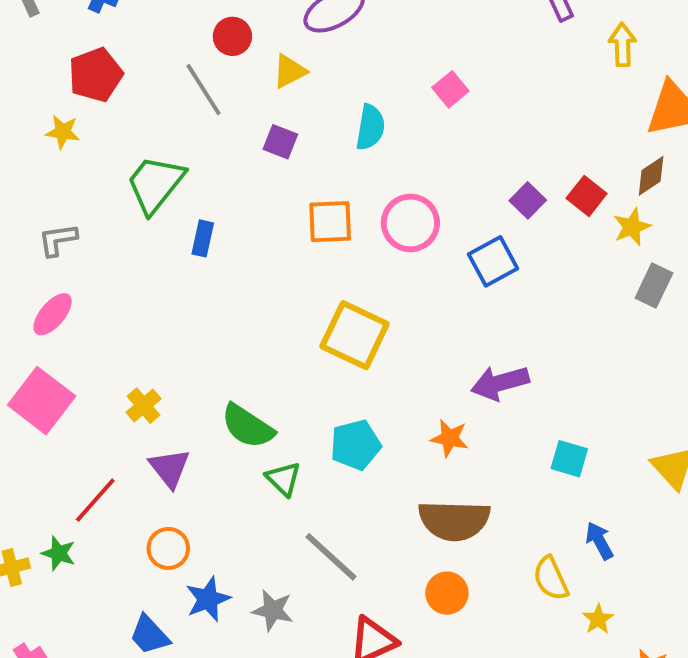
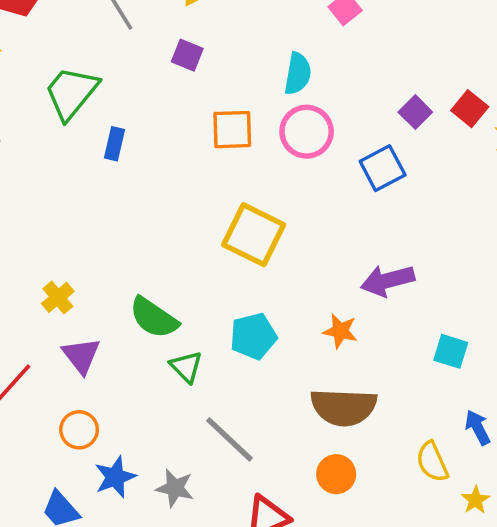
cyan semicircle: (370, 127) -> (298, 74), moved

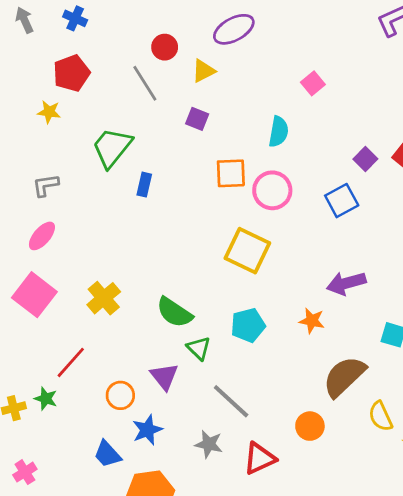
pink circle: (307, 132) -> (272, 190), moved
yellow cross: (58, 297) -> (104, 298), size x1.4
purple triangle: (81, 356) -> (164, 376), moved
brown semicircle: (344, 407) -> (344, 377), moved, turned 135
gray star: (175, 488) -> (209, 444), moved

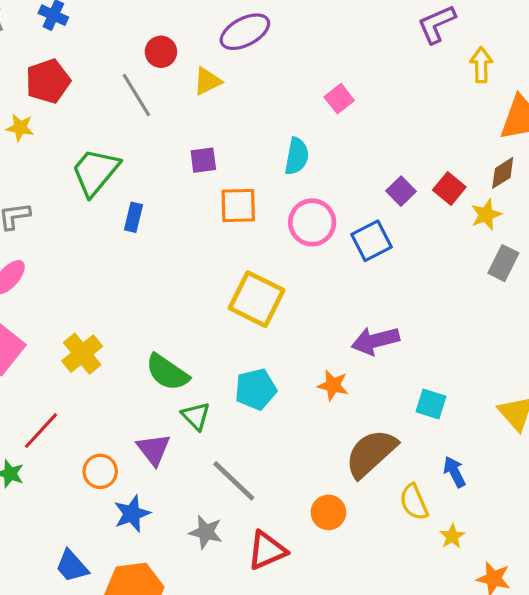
purple square: (197, 119) -> (203, 160), moved, turned -30
pink circle: (272, 190) -> (312, 222), moved
blue trapezoid: (107, 454) -> (72, 566), moved

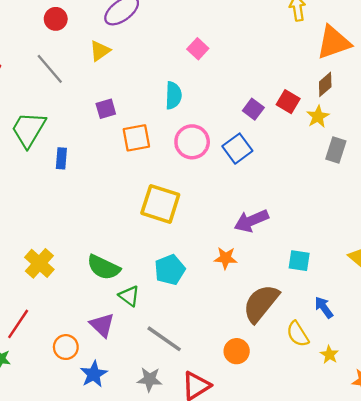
red circle: (161, 52) -> (56, 19), moved

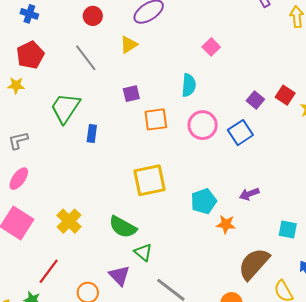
yellow square: (160, 204) -> (150, 180), moved, turned -32
purple arrow: (251, 221) -> (249, 194), size x0.7
cyan pentagon: (170, 270) -> (204, 201), moved

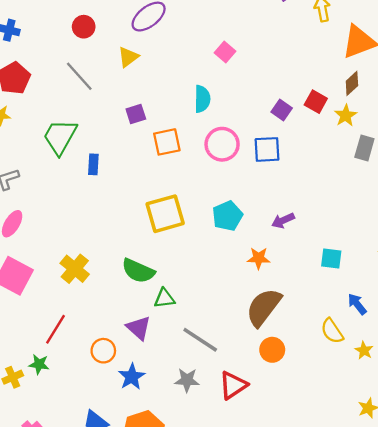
blue square: (240, 133) -> (267, 149), turned 35
cyan pentagon: (204, 201) -> (227, 216), moved
green triangle: (143, 252) -> (164, 298), turned -42
brown semicircle: (254, 264) -> (264, 307), moved

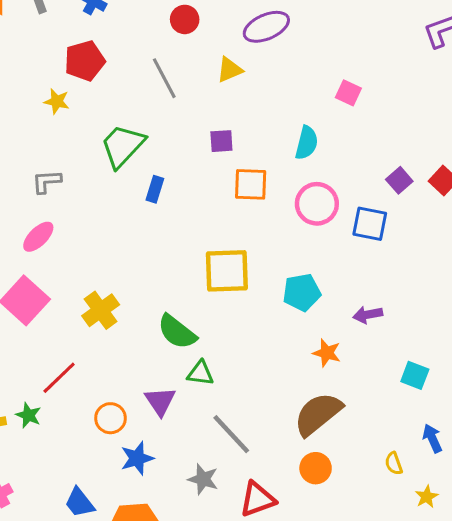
pink square: (225, 52) -> (348, 93), turned -30
yellow semicircle: (332, 331) -> (394, 463), size x0.7

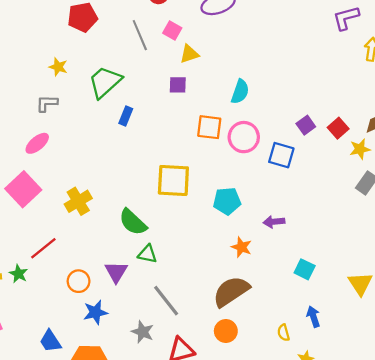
yellow triangle: (230, 70) -> (189, 54), moved
pink square: (348, 93) -> (172, 30), moved
yellow star: (57, 101) -> (58, 67), moved
orange square: (251, 184) -> (209, 127), moved

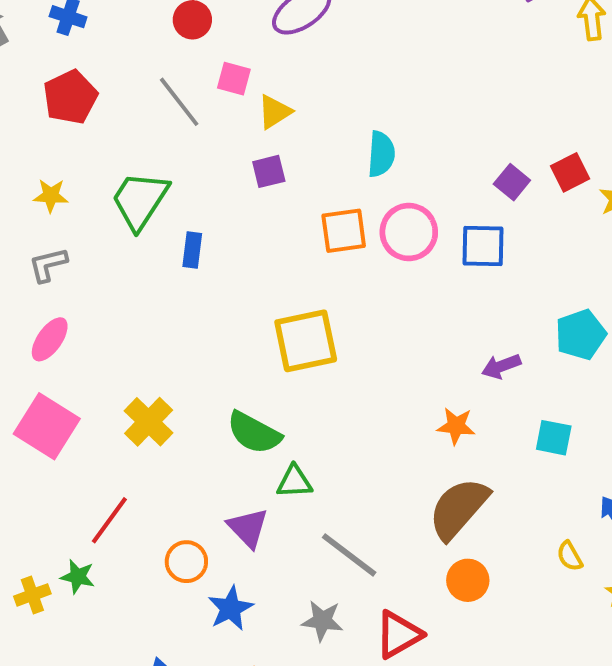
red square: (338, 128) -> (570, 172), turned 30
cyan pentagon: (227, 201) -> (581, 335), moved
cyan square: (305, 269) -> (554, 438), moved

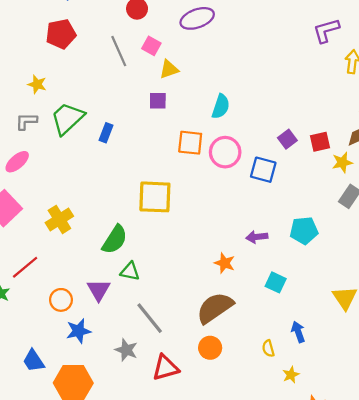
green trapezoid: (140, 200) -> (67, 118), moved
green semicircle: (254, 433) -> (115, 240), turned -100

